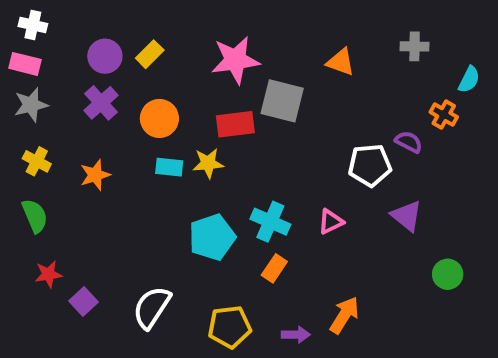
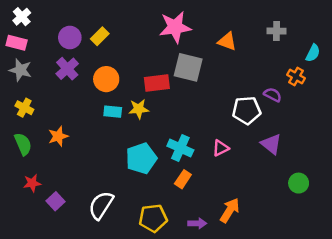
white cross: (33, 25) -> (22, 17), turned 36
pink star: (235, 60) -> (175, 27), moved
gray star: (31, 105) -> (20, 70), turned 30
orange star: (95, 175) -> (58, 136), moved

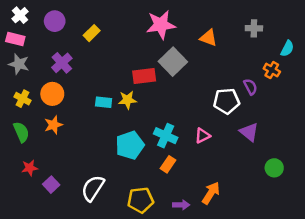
purple circle: (70, 37) -> (55, 21), moved
gray square: (188, 67) -> (173, 62), turned 32
orange circle: (106, 79) -> (52, 94), moved
purple semicircle: (273, 95) -> (250, 87), turned 35

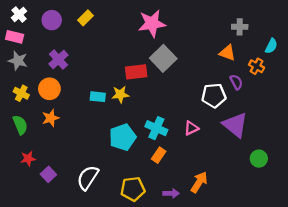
yellow rectangle: (92, 33) -> (85, 18), moved
orange triangle: (209, 38) -> (227, 53), moved
purple triangle: (249, 132) -> (235, 125), size x1.4

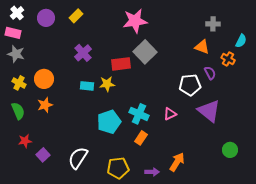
purple cross: (58, 59) -> (83, 53), moved
green circle: (259, 159) -> (230, 150), moved

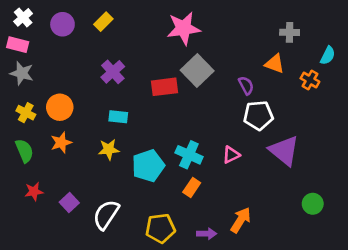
purple semicircle: (210, 73) -> (246, 85), moved
yellow star: (107, 84) -> (109, 149), moved
purple square: (43, 155) -> (69, 202), moved

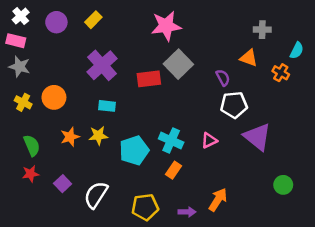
purple cross: (113, 72) -> (102, 65), size x1.4
orange star: (61, 143) -> (70, 137), moved
green semicircle: (24, 151) -> (32, 145), moved

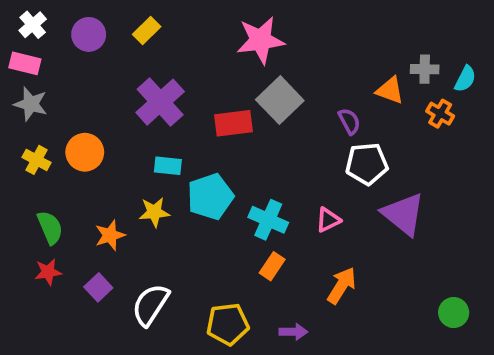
gray cross: (262, 30) -> (425, 69), moved
orange star: (70, 137) -> (110, 235), moved
cyan pentagon: (134, 150) -> (210, 197), moved
green circle: (283, 185) -> (454, 313), moved
orange arrow: (218, 200) -> (342, 285), moved

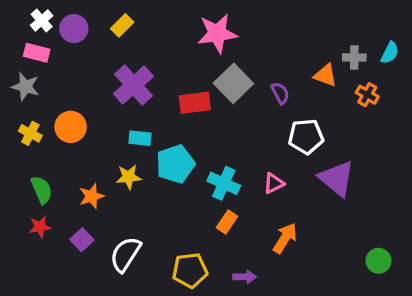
white cross: (33, 25) -> (42, 20), moved
pink rectangle: (25, 63) -> (37, 53), moved
cyan semicircle: (465, 79) -> (390, 53), moved
purple semicircle: (349, 121) -> (280, 93), moved

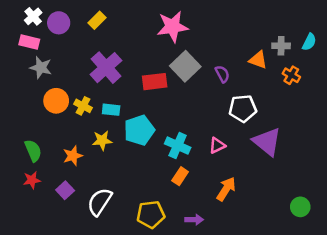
gray star: (25, 87) -> (41, 68), moved
yellow cross: (30, 133) -> (83, 106), moved

